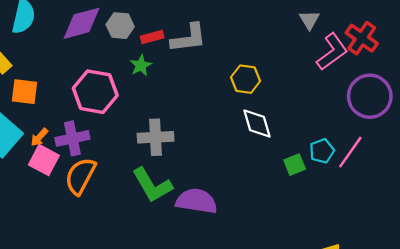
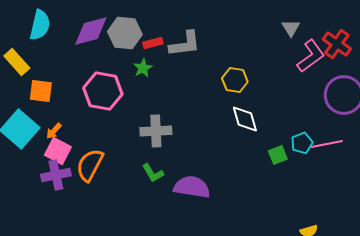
gray hexagon: (120, 26) -> (125, 33), size x1.4
purple cross: (72, 138) -> (56, 175), moved
pink line: (350, 152) -> (327, 144), turned 44
green L-shape: (152, 185) -> (153, 173), size x0.6

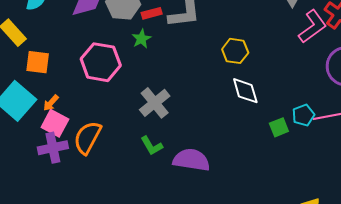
gray cross: (156, 131) -> (155, 103), turned -36

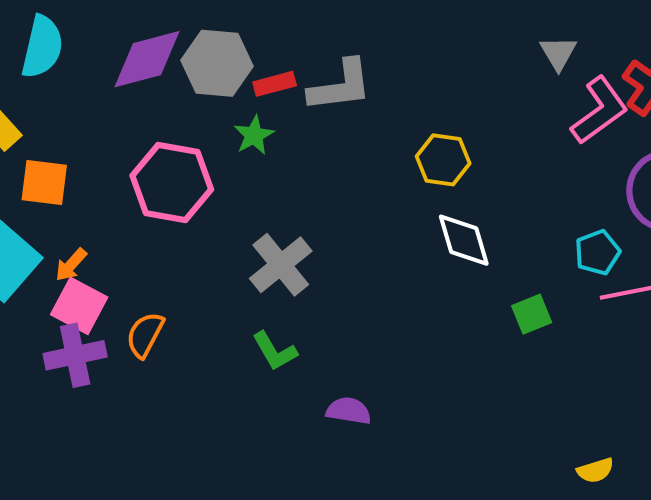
cyan pentagon: (303, 115) -> (597, 252), moved
orange semicircle: (87, 138) -> (145, 335), size x0.7
purple semicircle: (191, 160) -> (349, 411), moved, size x0.6

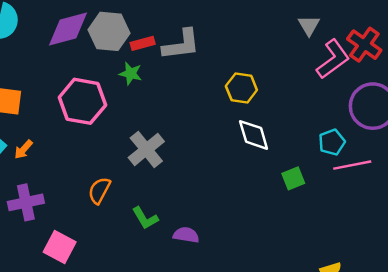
green star: (254, 135) -> (131, 74), turned -30
pink square: (79, 306) -> (60, 247), moved
orange semicircle: (145, 335) -> (99, 190), moved
green L-shape: (275, 351) -> (145, 218), moved

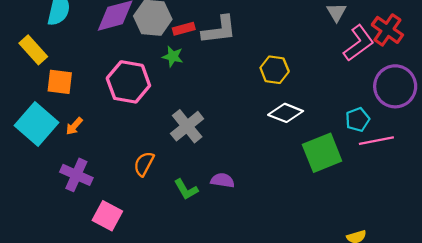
white diamond: (254, 135) -> (286, 113), turned -52
green square: (293, 178) -> (322, 153), size x1.8
purple cross: (26, 202) -> (76, 175), turned 36
purple semicircle: (186, 235) -> (222, 180), moved

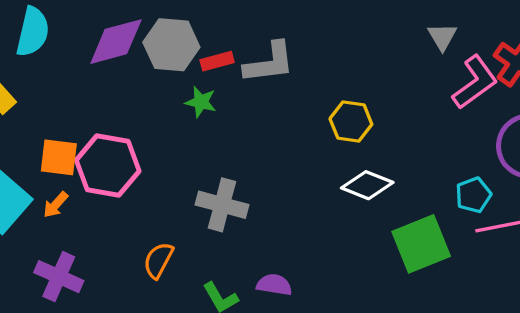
orange square: (60, 82) -> (59, 157), moved
pink hexagon: (128, 82) -> (108, 166), moved
gray cross: (187, 126) -> (222, 205), turned -36

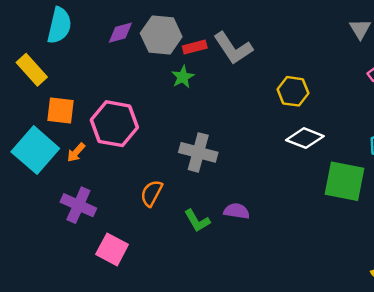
purple diamond: (116, 42) -> (120, 33), size x0.6
gray L-shape: (269, 63) -> (233, 48), turned 63
green star: (201, 102) -> (183, 77), turned 30
orange square: (59, 157) -> (60, 110), moved
green square: (421, 244) -> (344, 181), turned 33

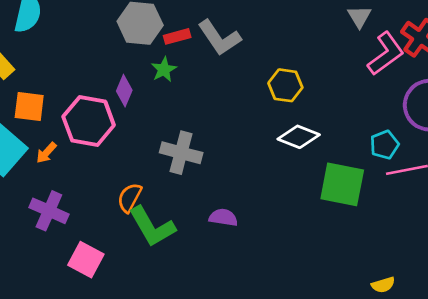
purple diamond: (120, 33) -> (124, 91), moved, turned -52
green L-shape: (197, 221) -> (152, 227), moved, size x1.6

